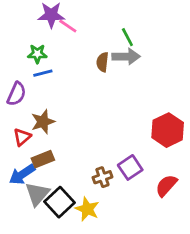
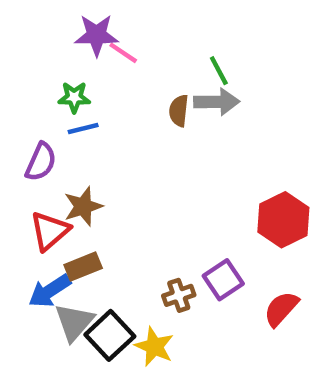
red triangle: (22, 137) -> (50, 231), size x1.4

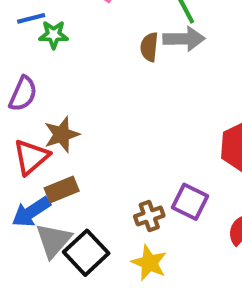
blue line: (83, 128) -> (31, 18), moved
purple square: (223, 280) -> (190, 202), turned -30
yellow star: (154, 347) -> (149, 263), moved

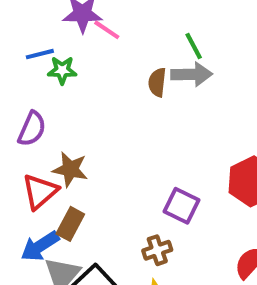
brown star: (62, 135) -> (70, 169), turned 30
brown rectangle: (62, 190) -> (70, 224), turned -40
purple square: (190, 202) -> (181, 206), moved

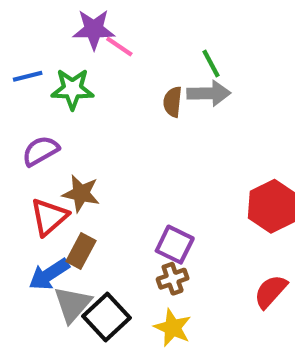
blue line: (40, 54) -> (28, 76), moved
green star: (62, 70) -> (72, 89), size x1.4
purple semicircle: (32, 129) -> (40, 151), turned -144
purple square: (181, 206) -> (175, 245), moved

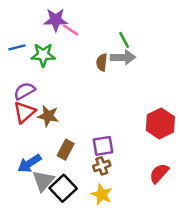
red triangle: (49, 217) -> (24, 112), moved
purple square: (175, 245) -> (103, 146), turned -35
brown rectangle: (81, 251) -> (66, 150), moved

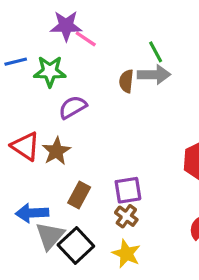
purple semicircle: (24, 91) -> (73, 107), moved
red triangle: (24, 112) -> (25, 146), turned -45
brown star: (48, 116) -> (56, 151), turned 30
blue arrow: (29, 163) -> (32, 213), turned 30
brown cross: (102, 166) -> (126, 216), turned -35

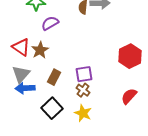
gray triangle: (50, 236) -> (21, 74), moved

